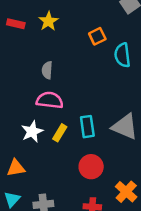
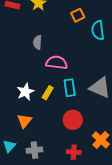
pink semicircle: (50, 100) -> (57, 62), moved
orange triangle: (16, 168) -> (24, 121), moved, turned -42

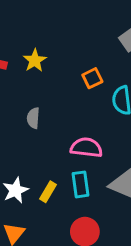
pink semicircle: (57, 62) -> (86, 148), moved

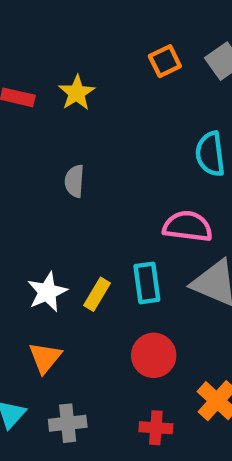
orange square: (92, 78) -> (165, 61), moved
pink semicircle: (86, 148) -> (188, 226), moved

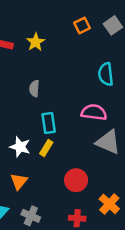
cyan rectangle: (147, 283) -> (49, 123), moved
white star: (47, 292) -> (20, 147), turned -30
gray cross: (68, 423) -> (31, 216), turned 30

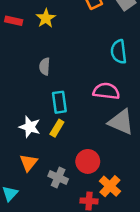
orange cross: (109, 204) -> (110, 186), moved
gray cross: (31, 216) -> (58, 178), moved

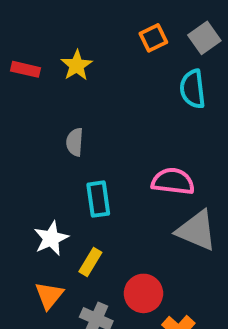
cyan semicircle: (119, 52) -> (193, 89), moved
white star: (30, 127) -> (51, 238), turned 30
yellow rectangle: (57, 128) -> (90, 262), moved

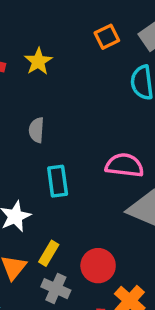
yellow rectangle: (90, 262) -> (49, 253), moved

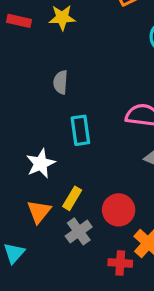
yellow star: (38, 61) -> (62, 18), turned 30
gray cross: (56, 289) -> (79, 231), turned 30

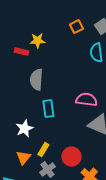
red rectangle: (19, 21) -> (21, 52), moved
gray semicircle: (61, 82) -> (36, 80), size x1.5

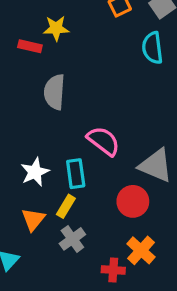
pink semicircle: (86, 100) -> (103, 141), moved, turned 30
cyan rectangle: (48, 109) -> (76, 174), moved
red circle: (71, 157) -> (133, 201), moved

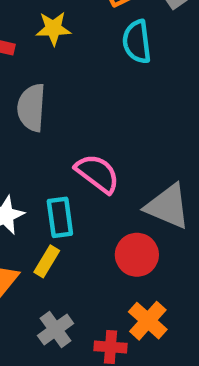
yellow star: (56, 28) -> (53, 28), moved
cyan semicircle: (152, 48) -> (137, 42), moved
gray cross: (72, 239) -> (56, 329), moved

